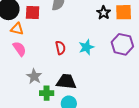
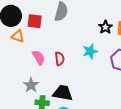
cyan star: (86, 47) -> (90, 51), moved
pink semicircle: (19, 49) -> (39, 57), moved

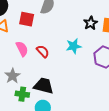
red square: (35, 21) -> (27, 19), moved
red semicircle: (60, 59) -> (43, 51), turned -40

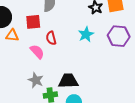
red semicircle: (43, 51) -> (51, 38), moved, turned -136

